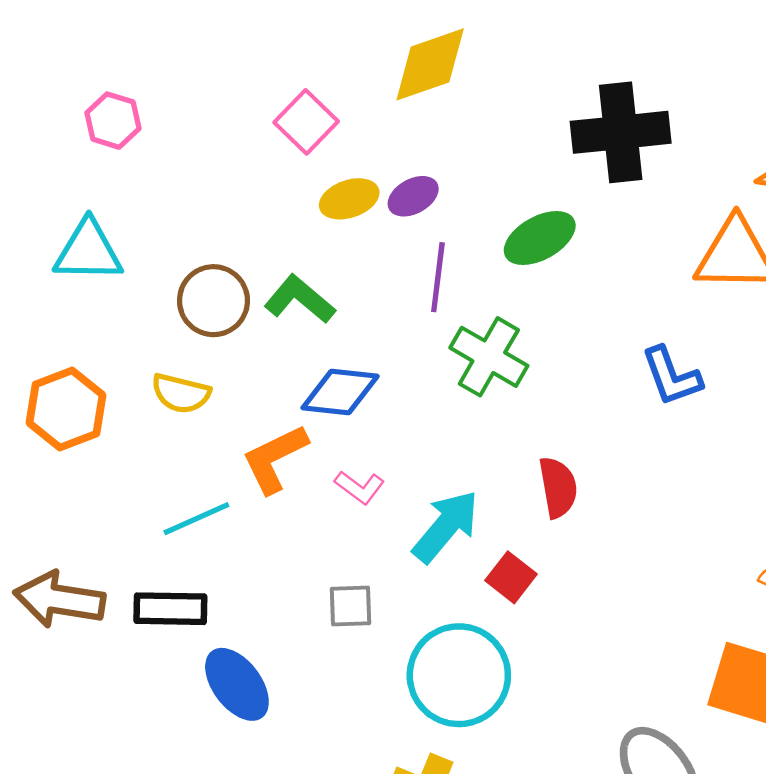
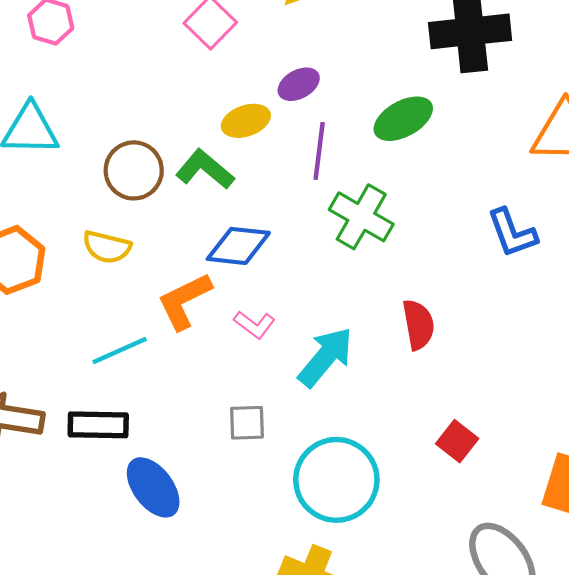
yellow ellipse: (349, 199) -> (246, 121), moved
red square: (511, 577) -> (457, 441), moved

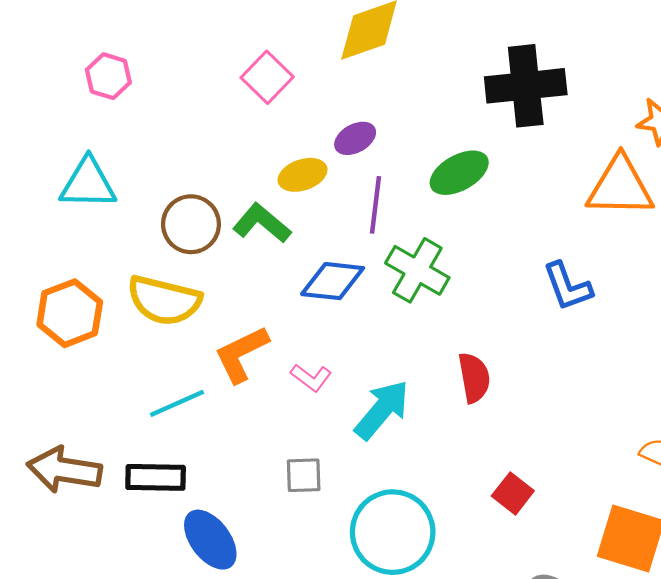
blue diamond: (238, 246) -> (333, 281), moved
yellow semicircle: (107, 247) -> (164, 300), size x1.5

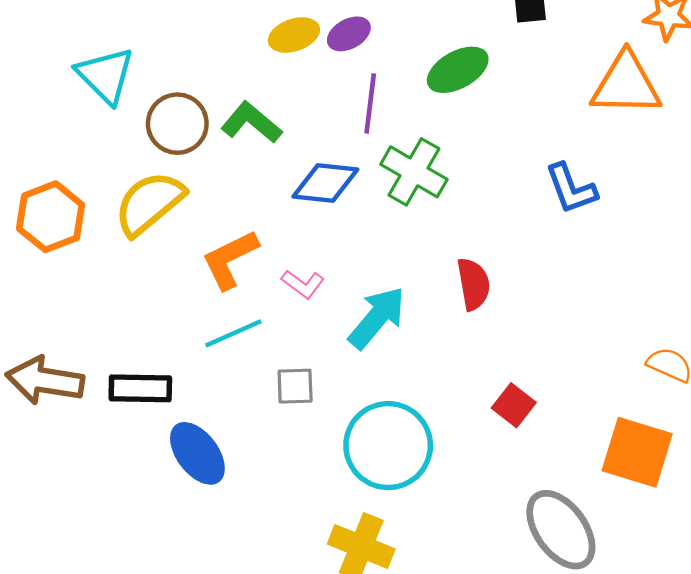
yellow ellipse: (303, 175) -> (294, 35), moved
cyan triangle: (88, 183) -> (106, 75), moved, turned 44
yellow semicircle: (164, 300) -> (149, 203), turned 126
cyan line: (177, 403) -> (233, 333), moved

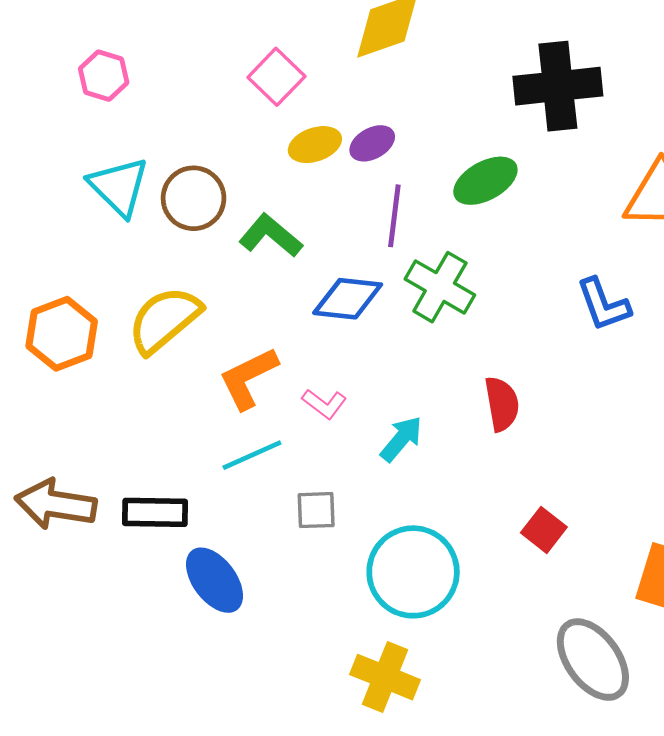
brown circle: (177, 124) -> (194, 198), moved
cyan arrow: (377, 318) -> (401, 439), size x0.7

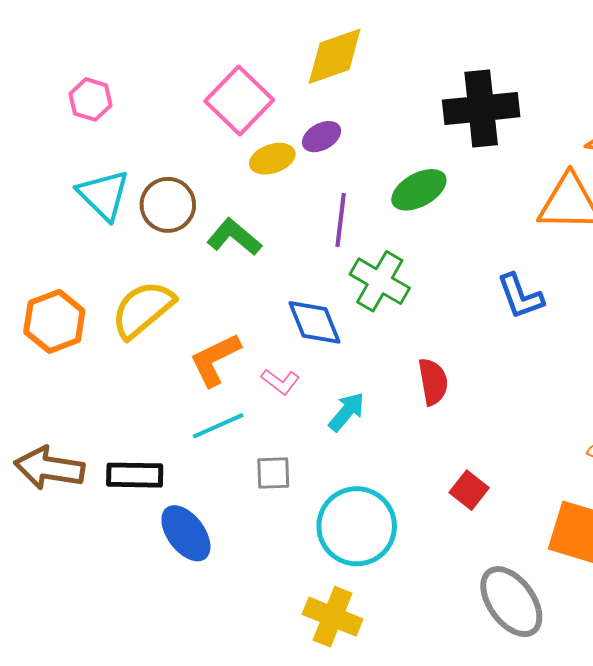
pink square: (276, 77) -> (239, 100), size x1.4
purple ellipse: (372, 143) -> (322, 137), moved
blue diamond: (348, 299) -> (314, 322), moved, turned 62

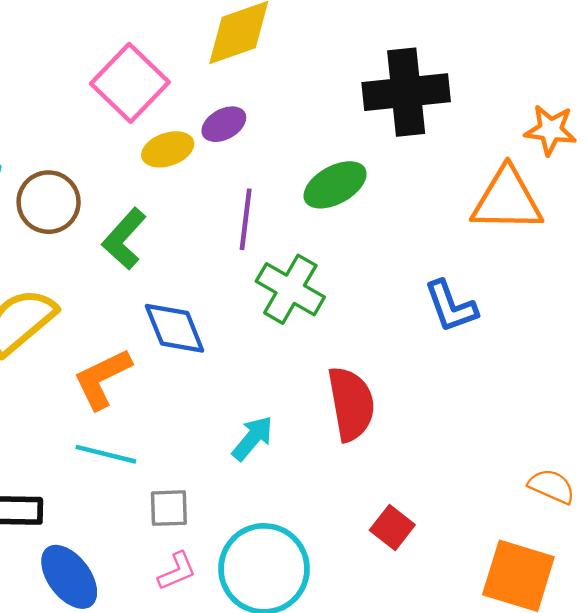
green L-shape: (234, 237) -> (124, 239), turned -88
blue diamond: (314, 322) -> (175, 328), moved
pink L-shape: (280, 382) -> (177, 571), moved, turned -60
red semicircle: (433, 382) -> (351, 404), size x1.4
cyan line: (218, 426) -> (106, 454), turned 38

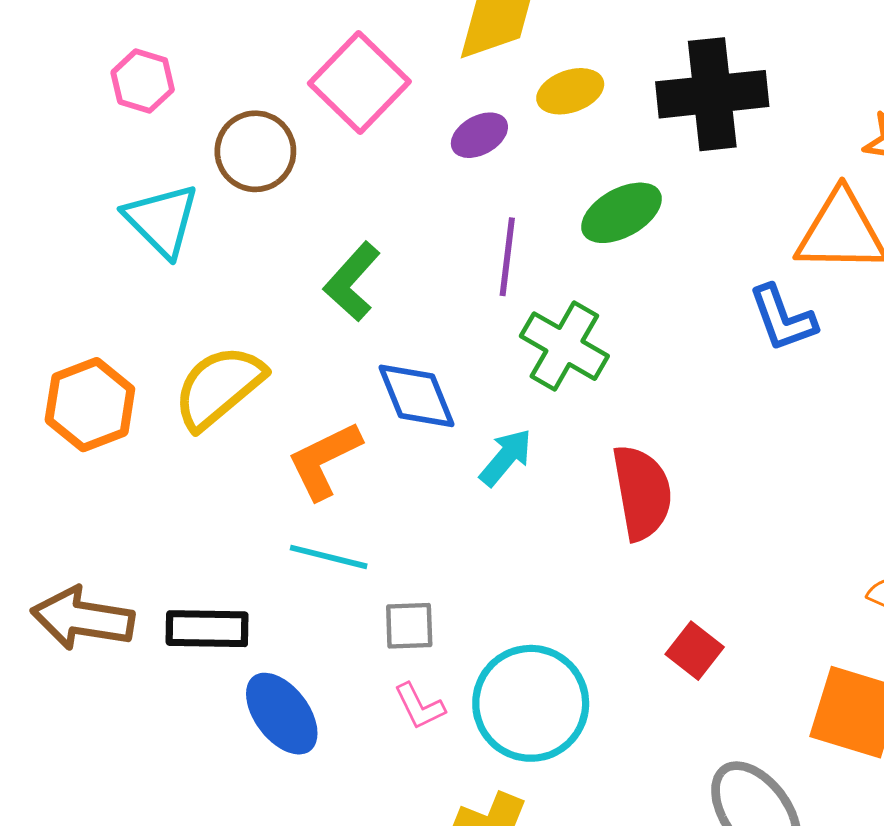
yellow ellipse: (168, 149) -> (570, 91), moved
brown circle: (49, 202) -> (255, 151), moved
blue L-shape: (451, 306) -> (783, 318), moved
cyan arrow: (253, 438) -> (506, 457), moved
pink L-shape: (177, 571) -> (419, 706), turned 87

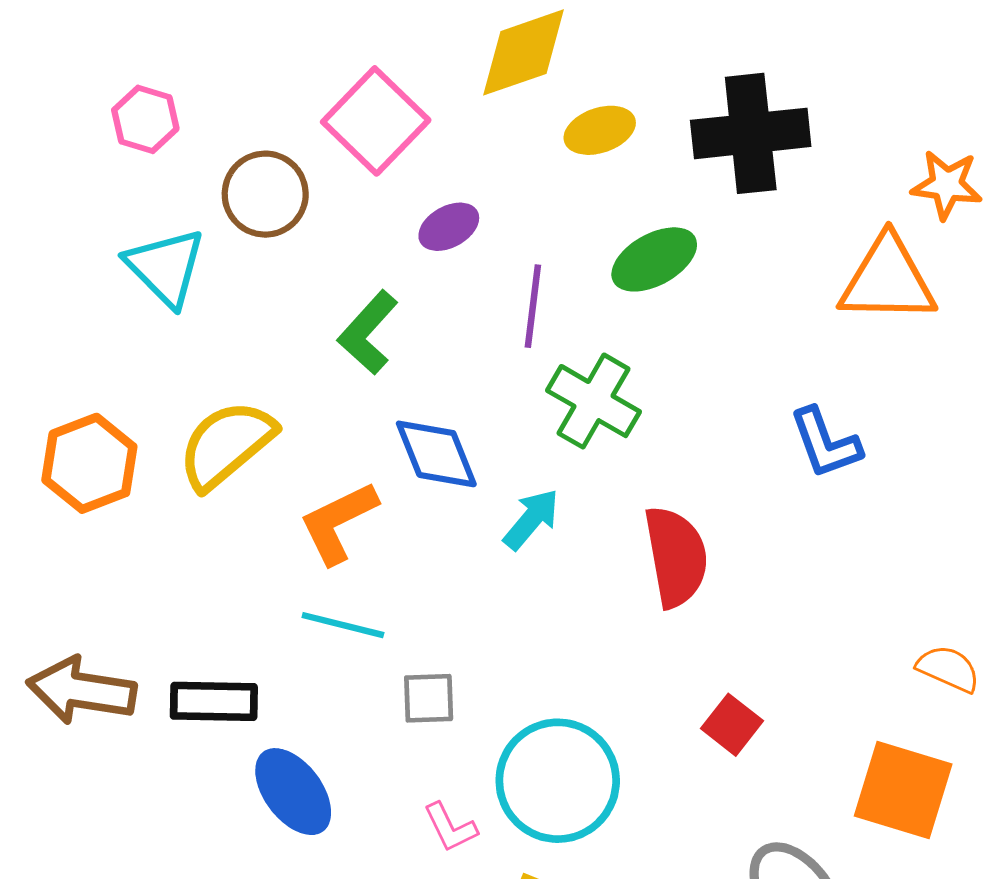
purple ellipse: (479, 135) -> (449, 227), moved
blue L-shape: (783, 318) -> (825, 443), moved
pink L-shape: (419, 706) -> (450, 827), moved

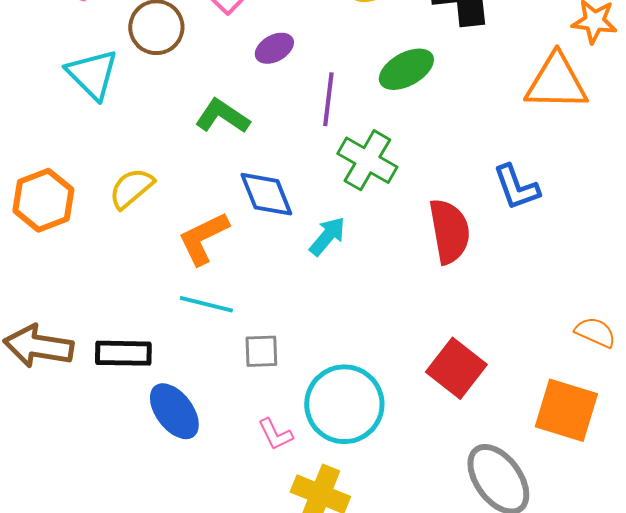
green L-shape: (368, 333) -> (222, 116), turned 82
yellow semicircle: (226, 445) -> (131, 188), size x0.7
red semicircle: (676, 557) -> (449, 231), moved
red square: (732, 725) -> (456, 368), size x1.5

